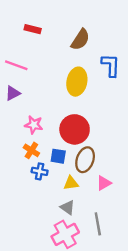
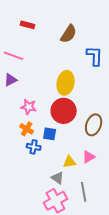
yellow ellipse: (77, 82) -> (66, 83), moved
brown ellipse: (85, 160) -> (94, 125), moved
yellow triangle: (71, 183) -> (70, 162), moved

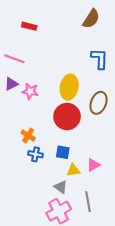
brown semicircle: (69, 34) -> (91, 19), moved
pink star: (29, 107) -> (30, 91), moved
brown ellipse: (94, 125) -> (99, 103), moved
blue square: (50, 134) -> (63, 152), moved

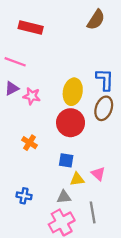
red rectangle: (29, 26) -> (31, 27), size x1.5
blue L-shape: (100, 59) -> (105, 80), moved
blue cross: (35, 154) -> (24, 196), moved
pink triangle: (93, 165) -> (98, 174), turned -48
gray triangle: (61, 187) -> (64, 197), turned -40

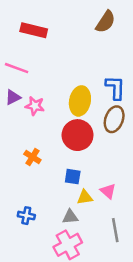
gray line: (93, 212) -> (115, 230), moved

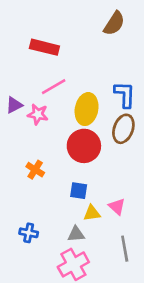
red rectangle: (34, 30) -> (44, 47), moved
pink line: (17, 68) -> (54, 87), moved, turned -50

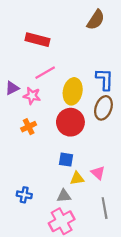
orange cross: (35, 170) -> (29, 127), moved, turned 32

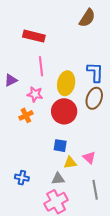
pink line: (45, 73) -> (41, 66), turned -66
pink star: (32, 96) -> (35, 94), moved

